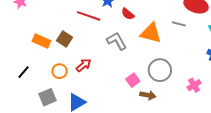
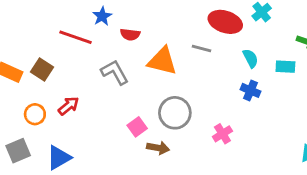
red semicircle: (128, 14) -> (130, 34), turned -32

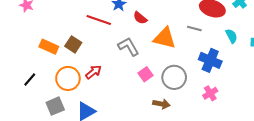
red semicircle: (130, 34) -> (140, 18), turned 32
blue cross: (250, 90) -> (210, 60), moved, size x1.5
orange circle: (35, 114) -> (68, 78), size x1.5
pink square: (137, 127) -> (145, 74), moved

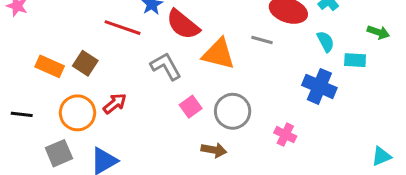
red semicircle: (140, 18) -> (183, 24), size x1.6
cyan semicircle: (231, 36) -> (326, 42), moved
blue cross: (210, 60) -> (319, 86), moved
black line: (30, 79) -> (22, 114), turned 56
pink cross: (210, 93) -> (285, 135), turned -32

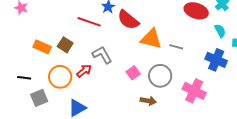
gray line: (262, 40) -> (176, 47), moved
gray L-shape: (166, 66) -> (102, 55), moved
pink cross: (285, 135) -> (194, 91), size x1.6
gray square: (59, 153) -> (39, 98), moved

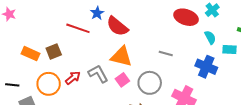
orange triangle: (151, 39) -> (121, 57), moved
brown square: (65, 45) -> (54, 52), turned 35
gray L-shape: (102, 55) -> (98, 74), moved

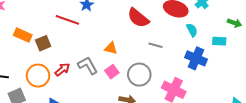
red semicircle: (117, 26) -> (138, 18), moved
cyan semicircle: (210, 37) -> (192, 30), moved
orange rectangle: (30, 54) -> (23, 35), moved
orange triangle: (121, 57) -> (111, 48), size x0.6

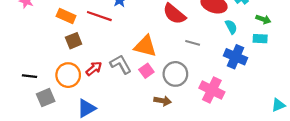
green arrow: (234, 23) -> (263, 19), moved
orange rectangle: (23, 35) -> (66, 16), moved
orange triangle: (111, 48) -> (145, 46), size x1.6

